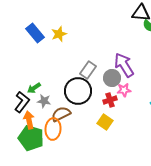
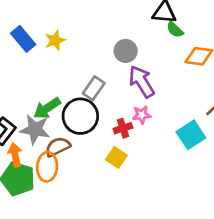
gray circle: (112, 78) -> (126, 51), moved
green arrow: (34, 88) -> (47, 108), moved, size x1.5
gray star: (44, 101) -> (35, 130), size x1.6

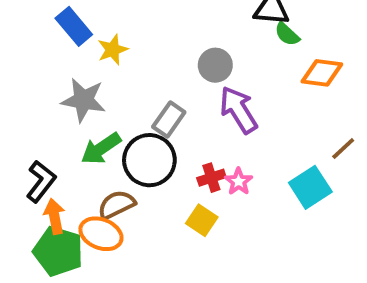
blue rectangle: (23, 39) -> (74, 26), moved
pink star: (142, 115) -> (239, 181), moved, turned -30
gray star: (35, 130) -> (84, 100), moved
orange ellipse: (47, 167) -> (101, 234), turned -72

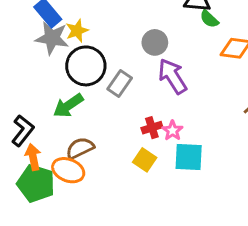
gray star: (84, 100) -> (52, 38), moved
black circle: (149, 160) -> (86, 66), moved
cyan square: (310, 187) -> (189, 157), moved, turned 36

